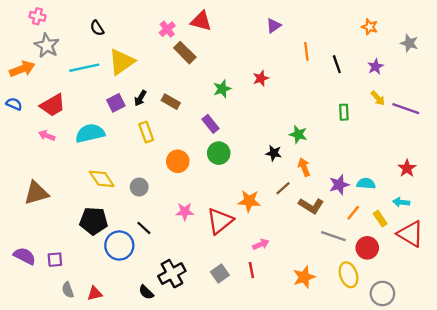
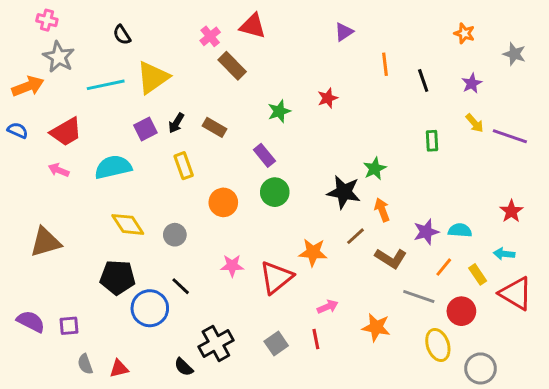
green star: (298, 134) -> (375, 169), turned 30
black star: (274, 153) -> (344, 192), size x1.6
orange star: (304, 277) -> (376, 327), moved, turned 30

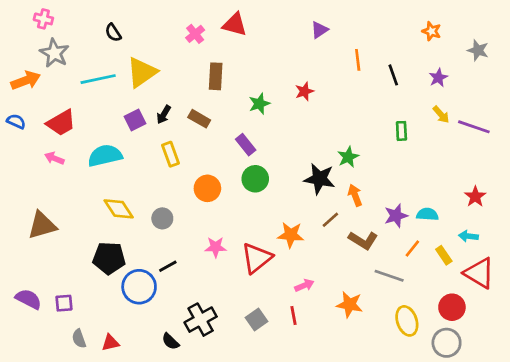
brown rectangle: (232, 66) -> (216, 76), moved, turned 48
black line: (181, 286) -> (168, 266), turned -72
red circle: (461, 311) -> (452, 307), moved

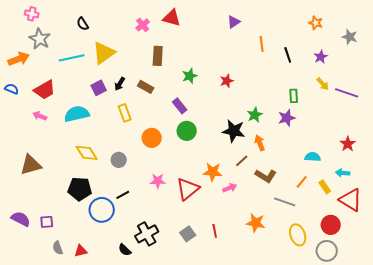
red star: (304, 91) -> (227, 81), moved
purple star: (396, 216) -> (287, 118), moved
pink arrow: (304, 285) -> (230, 188), moved

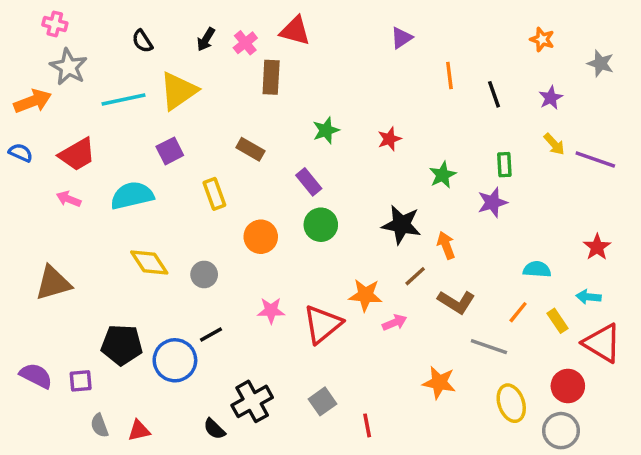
brown rectangle: (158, 56) -> (271, 77), moved
black arrow: (120, 84) -> (206, 39), moved
green star: (255, 115) -> (443, 175), moved
black pentagon: (80, 189) -> (122, 345), moved
red line: (215, 231) -> (367, 425), moved

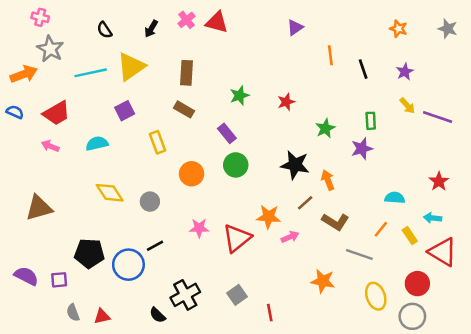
pink cross: (245, 43) -> (187, 20), moved
gray star: (600, 63) -> (448, 29), moved
brown rectangle: (271, 77) -> (187, 73), moved
cyan semicircle: (132, 196) -> (97, 144), size x0.7

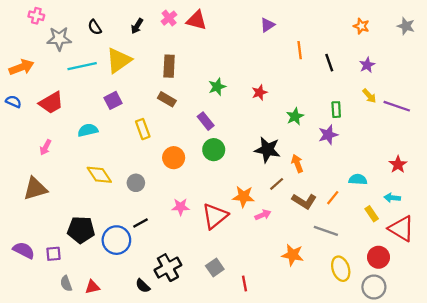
gray star: (50, 49) -> (59, 39), moved, turned -30
pink arrow: (50, 146) -> (45, 147), moved, turned -84
orange line: (381, 229) -> (333, 198), moved

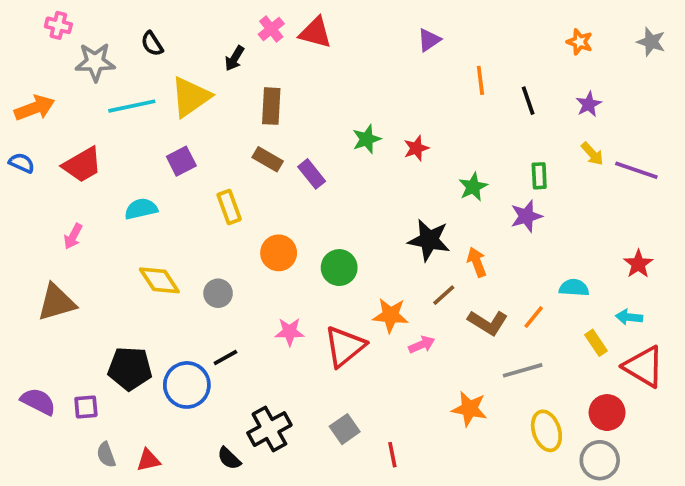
black arrow: (137, 26) -> (235, 58), moved
green star: (217, 87) -> (367, 139), moved
purple rectangle: (206, 121) -> (312, 174), moved
green circle: (214, 150) -> (339, 268), moved
gray line: (326, 231) -> (523, 370), turned -35

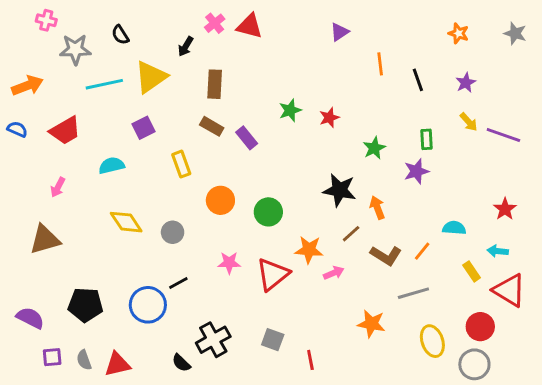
black pentagon: (130, 368) -> (85, 305), moved
purple square: (86, 407) -> (52, 357), moved
gray square: (345, 429) -> (273, 340), turned -35
red triangle: (148, 460) -> (117, 364), size x1.4

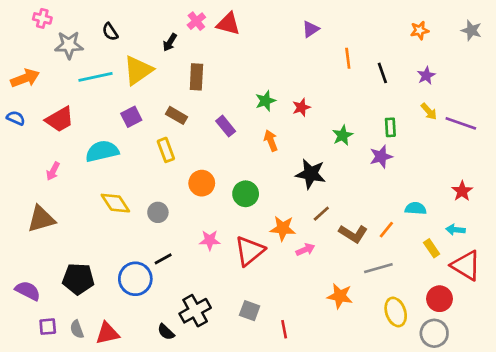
orange star: (458, 33) -> (420, 30), turned -30
brown rectangle: (212, 126) -> (176, 115), moved
cyan semicircle: (112, 165) -> (102, 151), size x1.4
orange arrow: (377, 208) -> (271, 141), moved

